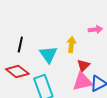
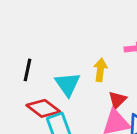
red diamond: (17, 71) -> (43, 108), moved

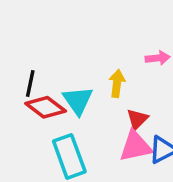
red diamond: (43, 108) -> (46, 107), moved

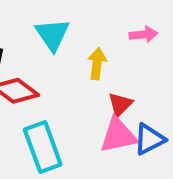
cyan triangle: (78, 100) -> (52, 35), moved

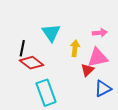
pink triangle: (118, 135) -> (98, 58), moved

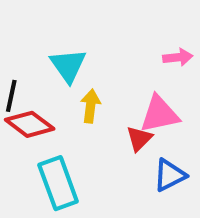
pink arrow: (100, 33) -> (178, 57), moved
yellow arrow: (75, 48) -> (91, 106), moved

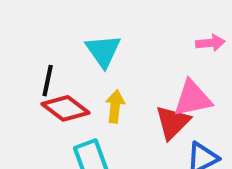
yellow arrow: (91, 106) -> (115, 106), moved
red triangle: (139, 139) -> (173, 122), size x1.4

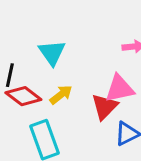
yellow arrow: (115, 106) -> (61, 95), turned 45

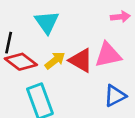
red triangle: (105, 107) -> (81, 60), moved, turned -45

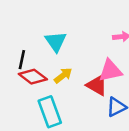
red triangle: (81, 60) -> (97, 85), moved

